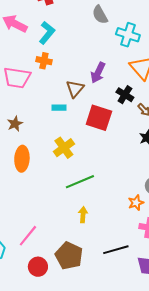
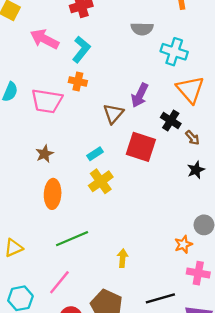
gray semicircle: (100, 15) -> (142, 29), turned -60
cyan rectangle: (59, 108) -> (95, 154), moved, turned -32
green line: (80, 182) -> (72, 239), moved

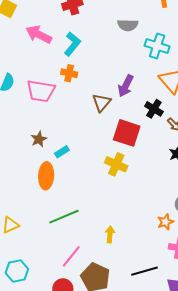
cyan rectangle: (95, 154) -> (62, 152), moved
yellow cross: (101, 181) -> (116, 164), moved, turned -30
pink line: (59, 282) -> (71, 256), moved

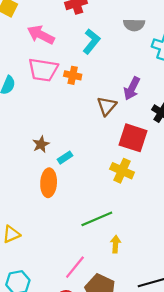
cyan L-shape: (72, 44) -> (91, 41), moved
pink trapezoid: (41, 91) -> (43, 70), moved
green line: (64, 217) -> (97, 219), moved

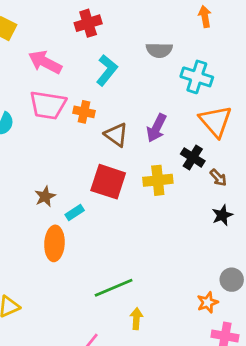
brown triangle: (107, 106) -> (116, 135), moved, turned -35
red square: (133, 138) -> (108, 182), moved
yellow cross: (122, 171) -> (158, 180), moved, turned -30

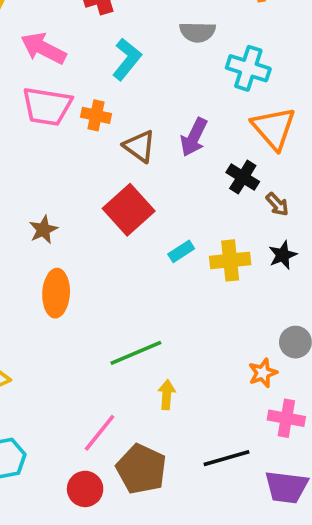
yellow cross: (158, 180) -> (230, 260), moved
red square: (108, 182) -> (129, 210), turned 30
cyan rectangle: (75, 213) -> (181, 251), moved

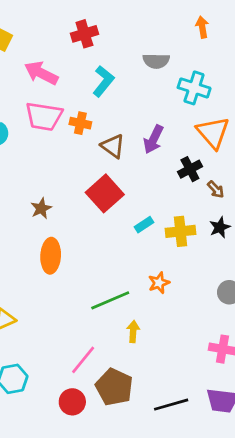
black cross: (243, 177) -> (190, 169), turned 30
orange star: (263, 373) -> (159, 283), moved
black line: (227, 458) -> (171, 405), moved

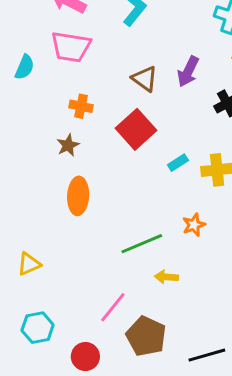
orange cross: (80, 123) -> (81, 106), moved
yellow arrow: (133, 331) -> (166, 277), turned -90
red circle: (72, 402) -> (85, 357), moved

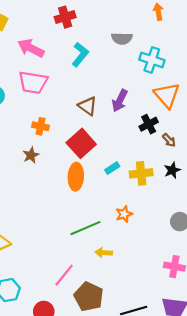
orange ellipse: (78, 196) -> (76, 177), moved

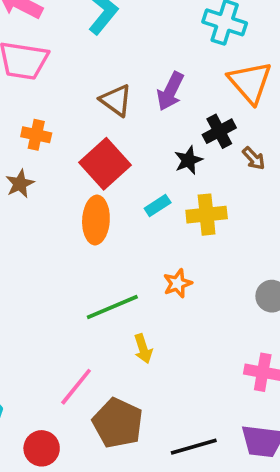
black star: (172, 170) -> (188, 160), moved
yellow arrow: (104, 253) -> (143, 349), turned -112

